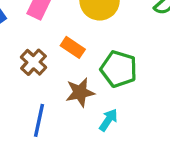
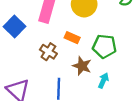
brown star: (80, 92) -> (82, 66), turned -30

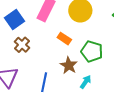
brown cross: (48, 52) -> (22, 45), moved

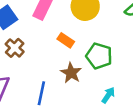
cyan arrow: (86, 82) -> (108, 95), moved

